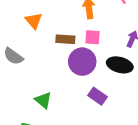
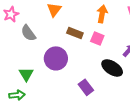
purple circle: (82, 62) -> (56, 58), moved
green triangle: (43, 100) -> (26, 74), moved

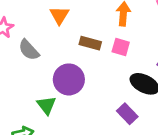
green triangle: (26, 74) -> (47, 105), moved
purple rectangle: (86, 87) -> (127, 114), moved

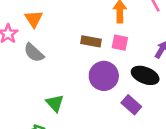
orange triangle: (59, 15) -> (34, 19), moved
purple circle: (69, 79) -> (104, 76), moved

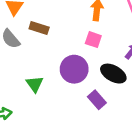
brown rectangle: (91, 41) -> (39, 28), moved
green triangle: (55, 103) -> (35, 84), moved

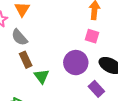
brown rectangle: (39, 28) -> (26, 60), moved, turned 49

